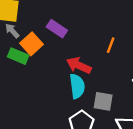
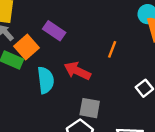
cyan semicircle: (77, 86) -> (46, 80), moved
gray square: (103, 101) -> (90, 108), moved

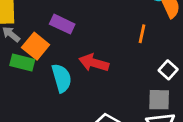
orange line: (112, 49) -> (142, 34), moved
gray square: (90, 108) -> (159, 100), moved

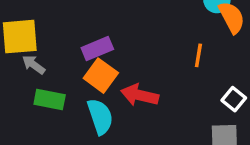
purple rectangle: (62, 24) -> (97, 48), turned -45
orange square: (36, 46) -> (101, 76), moved

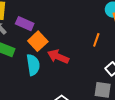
purple rectangle: (97, 48) -> (25, 24), moved, turned 36

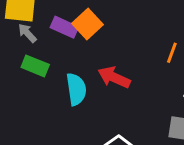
orange square: (38, 41) -> (88, 24), moved

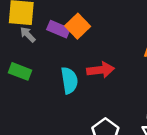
green rectangle: (35, 66) -> (20, 71), moved
red arrow: (114, 77) -> (101, 70), turned 150

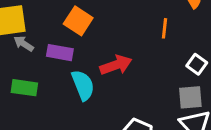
purple rectangle: (58, 29) -> (60, 53), moved

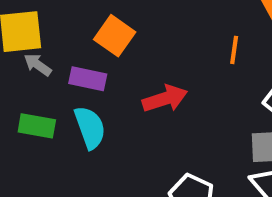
cyan semicircle: (83, 85) -> (90, 127), moved

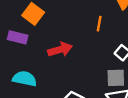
cyan semicircle: (90, 127) -> (25, 79), moved, turned -60

